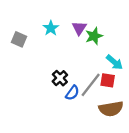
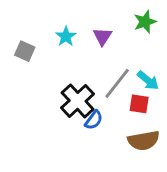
green star: (94, 36) -> (145, 22), moved
black cross: (60, 78) -> (78, 101), size x1.6
gray line: (91, 85) -> (117, 83), moved

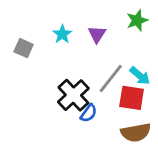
red square: (139, 104) -> (132, 98), size x1.4

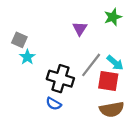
cyan star: (62, 34) -> (27, 57), moved
black cross: (73, 95) -> (60, 79), turned -30
blue semicircle: (89, 113) -> (54, 104), moved, turned 84

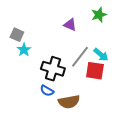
purple triangle: (80, 28) -> (70, 25), turned -40
brown semicircle: (112, 109) -> (69, 102), moved

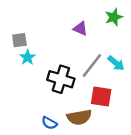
gray square: (17, 35) -> (19, 40), turned -32
red square: (95, 71) -> (101, 96), moved
blue semicircle: (47, 91) -> (49, 123), moved

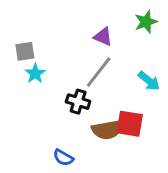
gray line: (92, 65) -> (99, 72), moved
black cross: (61, 79) -> (78, 102), size x0.7
brown semicircle: (79, 117) -> (108, 130), moved

